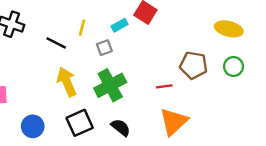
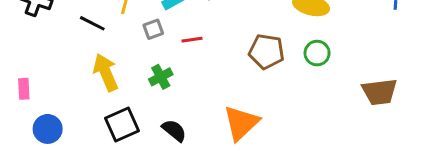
green cross: (110, 85) -> (161, 77), size x0.6
red line: (164, 86) -> (192, 40), moved
blue circle: (33, 126) -> (48, 129), moved

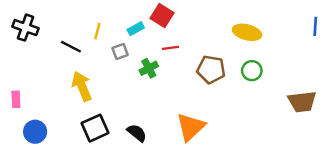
red line: (192, 40) -> (170, 48), moved
green cross: (161, 77) -> (149, 68), moved

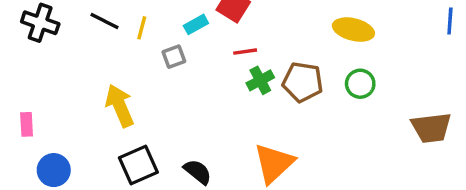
black line: (71, 47) -> (105, 21), moved
green cross: (149, 68) -> (260, 80), moved

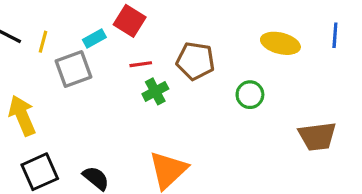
yellow ellipse: (353, 30) -> (280, 43), moved
gray square: (174, 57) -> (73, 69), size x1.6
brown pentagon: (303, 82) -> (195, 61), moved

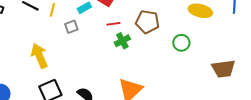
gray square: (73, 69) -> (71, 27), size x0.6

